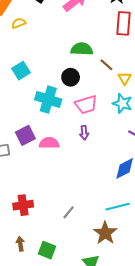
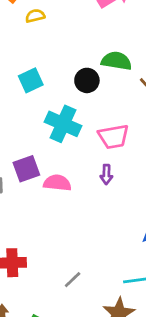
black circle: (71, 77) -> (87, 80), moved

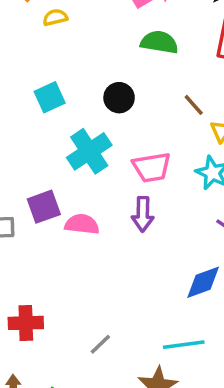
green semicircle: (116, 61) -> (159, 42), moved
cyan cross: (63, 124) -> (89, 151), turned 32
purple arrow: (106, 174) -> (143, 214), size x1.4

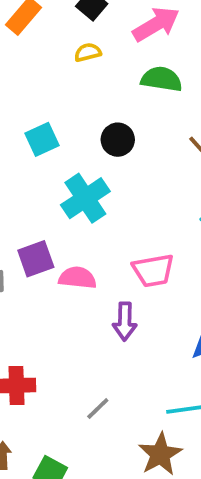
yellow semicircle: (55, 17) -> (88, 52), moved
pink trapezoid: (152, 167) -> (153, 270), moved
purple arrow: (143, 214) -> (125, 321), moved

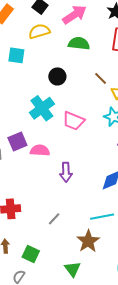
yellow semicircle: (88, 52) -> (39, 31), size x1.5
cyan square: (42, 139) -> (16, 55), moved, turned 36
pink trapezoid: (153, 270) -> (74, 121), moved, turned 35

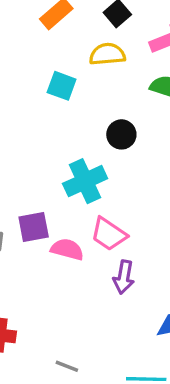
pink trapezoid: (74, 121) -> (109, 234), moved
purple arrow: (66, 172) -> (124, 277), moved
gray line: (54, 219) -> (67, 366), turned 56

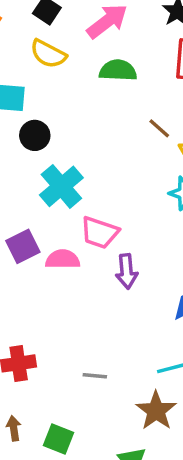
yellow semicircle: (107, 54) -> (48, 54), turned -132
black circle: (121, 134) -> (35, 135), moved

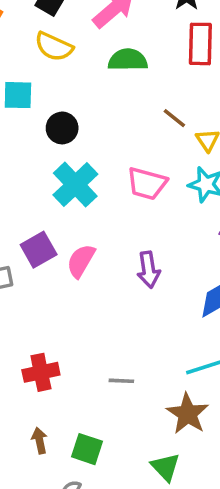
black circle: (35, 135) -> (62, 128), moved
pink trapezoid: (100, 233) -> (147, 183), moved
pink semicircle: (63, 259) -> (81, 261), turned -56

